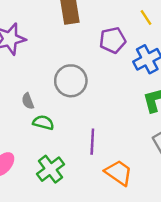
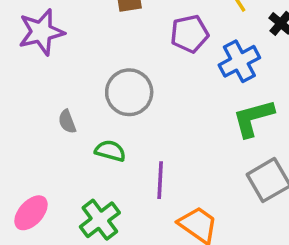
green semicircle: (43, 123) -> (110, 151), moved

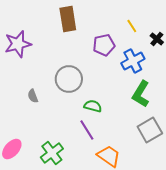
green L-shape: (253, 118) -> (141, 94), turned -44
green semicircle: (110, 151) -> (93, 106), moved
purple line: (160, 180) -> (87, 130), turned -35

